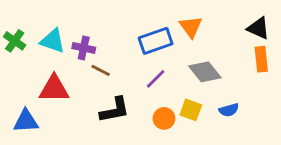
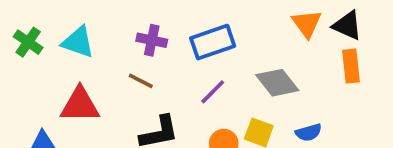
orange triangle: (191, 27) -> (307, 24), moved
purple cross: (84, 48) -> (152, 40), moved

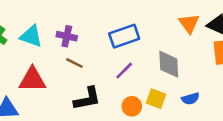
purple cross: (152, 40) -> (67, 36), moved
gray diamond: (277, 83) -> (169, 64), turned 36

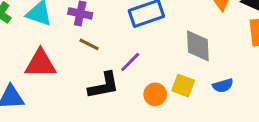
purple line: (124, 71) -> (130, 62), moved

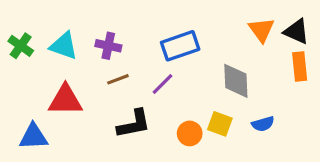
brown line: (89, 44) -> (118, 79), turned -48
purple line: (130, 62) -> (163, 84), moved

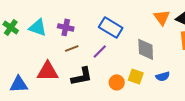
blue rectangle: (180, 46) -> (111, 27), turned 50
red triangle: (65, 100) -> (48, 71), moved

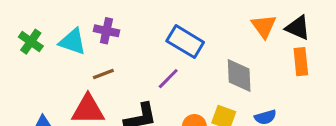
purple cross: (66, 27) -> (106, 31), moved
brown line: (72, 48) -> (103, 74), moved

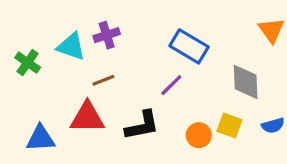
purple cross: (106, 31) -> (107, 35), turned -30
green cross: (31, 42) -> (28, 63), moved

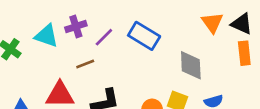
brown line: (103, 80) -> (85, 64), moved
purple line: (171, 85) -> (104, 37), moved

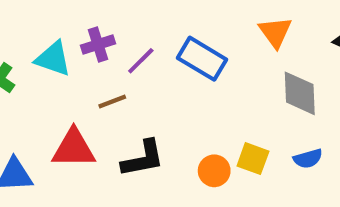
orange triangle: (212, 22) -> (275, 32), moved
gray diamond: (191, 65) -> (300, 93), moved

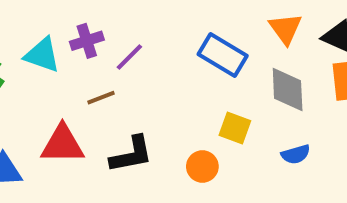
orange triangle: (275, 32) -> (286, 29), moved
blue rectangle: (202, 59) -> (223, 55), moved
yellow square: (253, 159) -> (235, 128), moved

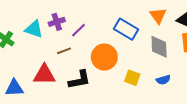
yellow square: (235, 128) -> (132, 78), moved
orange circle: (202, 167) -> (104, 57), moved, size x1.6

